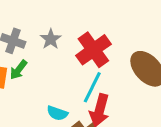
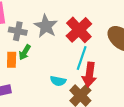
gray star: (51, 39) -> (46, 26), size x1.5

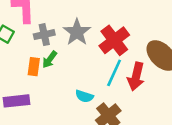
gray cross: (18, 31) -> (44, 35), turned -30
red arrow: (89, 75) -> (136, 76), moved

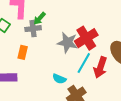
gray star: (77, 32) -> (67, 43), moved, turned -30
green arrow: (50, 60) -> (40, 18), moved

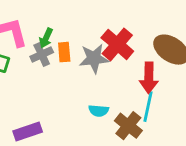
orange rectangle: (23, 52) -> (64, 52), moved
cyan line: (84, 63) -> (148, 107), moved

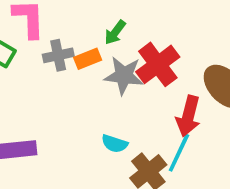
green arrow: (46, 38) -> (115, 32), moved
orange rectangle: (64, 52) -> (88, 59), turned 60

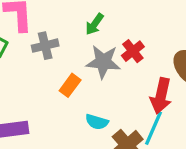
orange rectangle: (88, 59) -> (70, 85), moved, turned -30
red cross: (158, 64) -> (133, 51), size x0.6

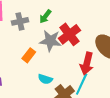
gray cross: (45, 46) -> (20, 21), moved
red cross: (133, 51) -> (69, 34), size x1.5

